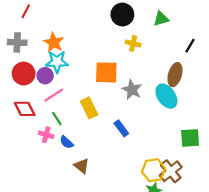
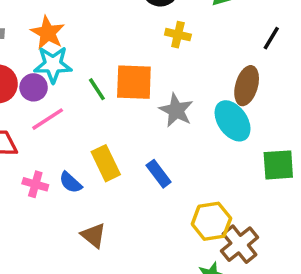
yellow rectangle: (89, 108) -> (106, 163), moved
green line: (57, 119) -> (97, 89), moved
green square: (190, 138) -> (278, 165), moved
blue semicircle: (67, 142) -> (71, 183), moved
yellow hexagon: (154, 170) -> (211, 221), moved

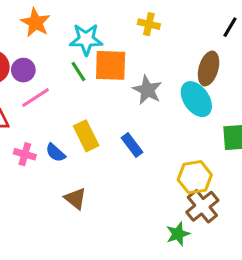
cyan star: (53, 65) -> (86, 39), moved
yellow hexagon: (211, 221) -> (195, 177), moved

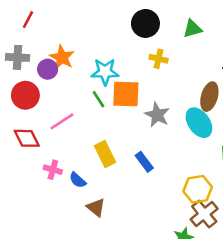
purple circle: (23, 70) -> (48, 69), moved
blue semicircle: (55, 153) -> (78, 180), moved

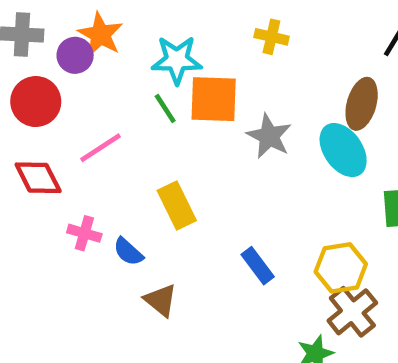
blue rectangle: (144, 162) -> (258, 266), moved

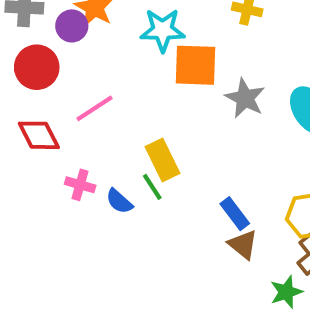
green line: (165, 108) -> (152, 187), moved
brown triangle: (161, 300) -> (243, 245), moved

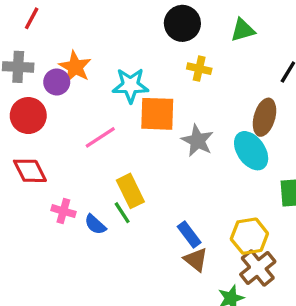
pink line: (94, 108) -> (100, 137), moved

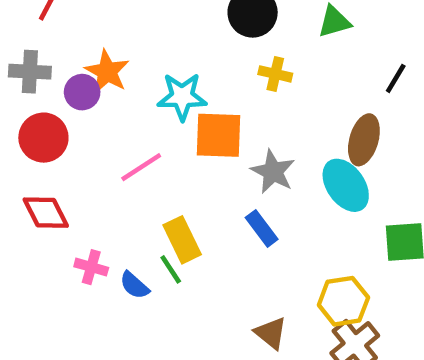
blue rectangle: (189, 234) -> (262, 228), moved

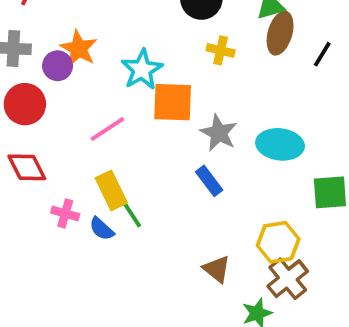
cyan star: (182, 97) -> (142, 70), turned -30
brown ellipse: (364, 140) -> (280, 33), moved
cyan ellipse: (346, 185) -> (280, 144), turned -48
yellow rectangle: (182, 240) -> (111, 190), moved

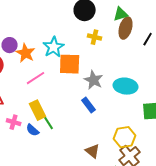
orange star: (79, 48) -> (26, 53), moved

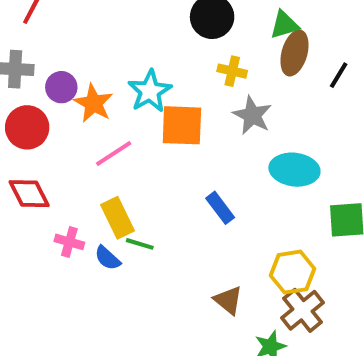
gray star: (94, 80) -> (252, 115), moved
green line: (49, 123) -> (140, 244), turned -40

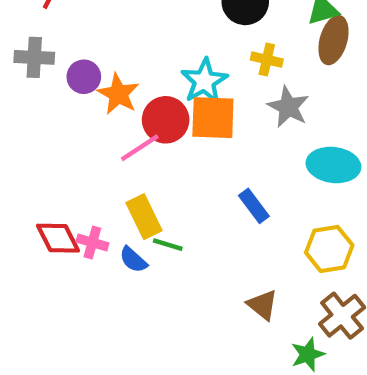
cyan star: (150, 91) -> (204, 81), moved
red circle: (27, 127) -> (166, 120), moved
red diamond: (29, 194) -> (58, 238), moved
yellow hexagon: (292, 272) -> (329, 249), moved

